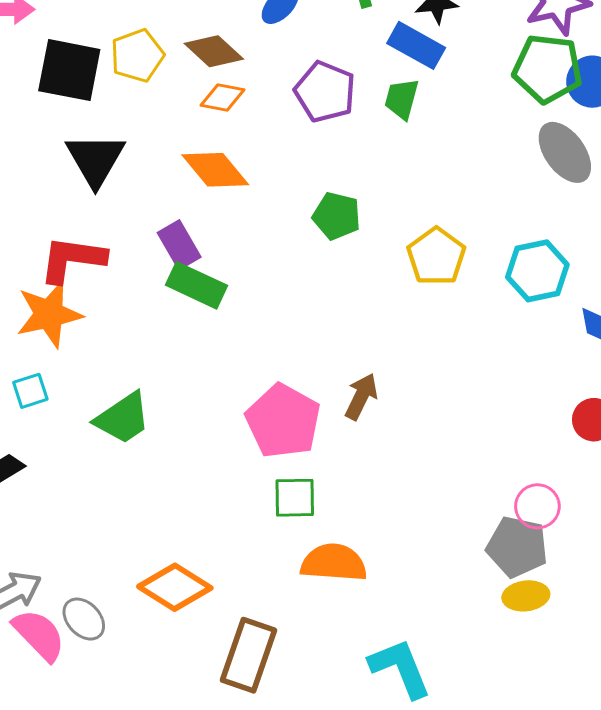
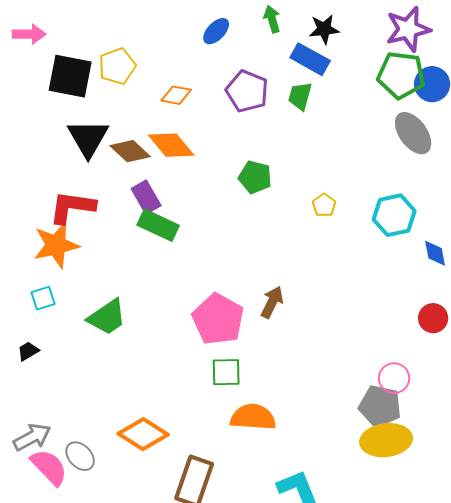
brown diamond: (214, 51) -> (130, 151), moved
yellow pentagon: (436, 256) -> (324, 205), size x0.6
yellow ellipse: (526, 596) -> (386, 440), size x1.6

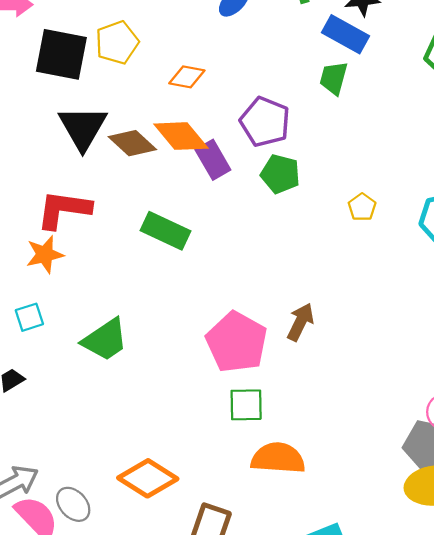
purple pentagon: (247, 91) -> (265, 122), moved
purple rectangle: (146, 197) -> (213, 160), moved
orange star: (56, 245) -> (45, 254), size x0.7

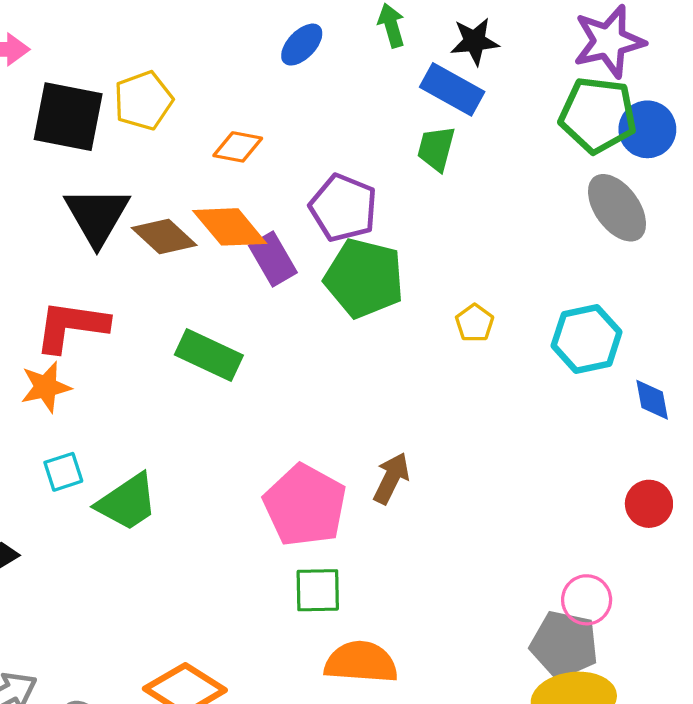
green pentagon: (280, 174) -> (364, 278), size x1.5
cyan square: (29, 317) -> (63, 472), moved

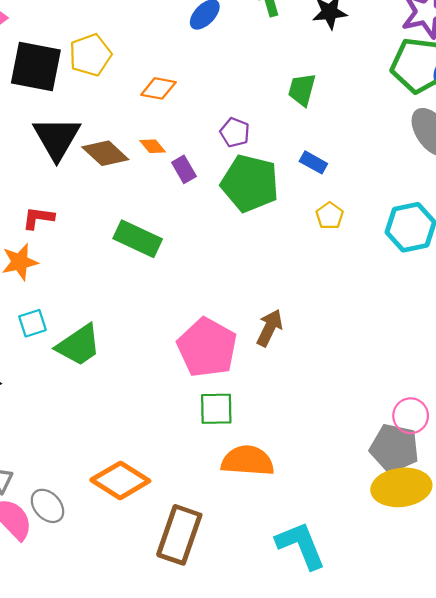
blue rectangle: (452, 89) -> (313, 162), moved, size x0.6
purple pentagon: (343, 208) -> (235, 132), size x0.6
orange diamond: (230, 227) -> (153, 146), size x0.5
purple rectangle: (273, 259) -> (184, 169), size x0.7
red L-shape: (71, 326) -> (38, 218), size x0.6

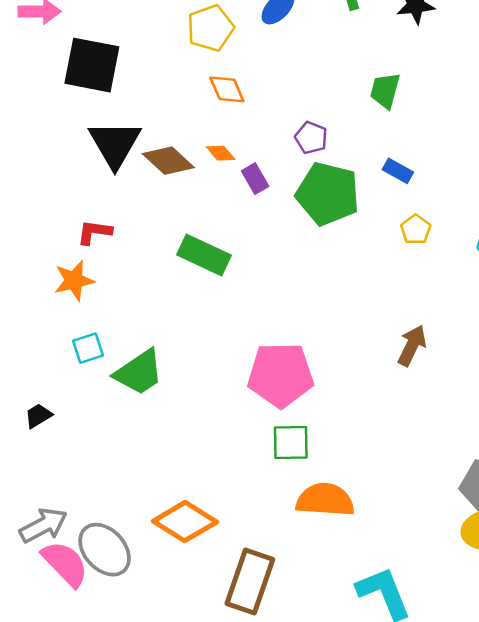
yellow pentagon: (90, 55) -> (210, 28), moved
orange diamond: (158, 88) -> (227, 89), turned 56
brown arrow: (270, 328) -> (412, 346), moved
pink pentagon: (207, 347) -> (281, 375), turned -30
gray ellipse: (47, 506) -> (105, 550), size x1.4

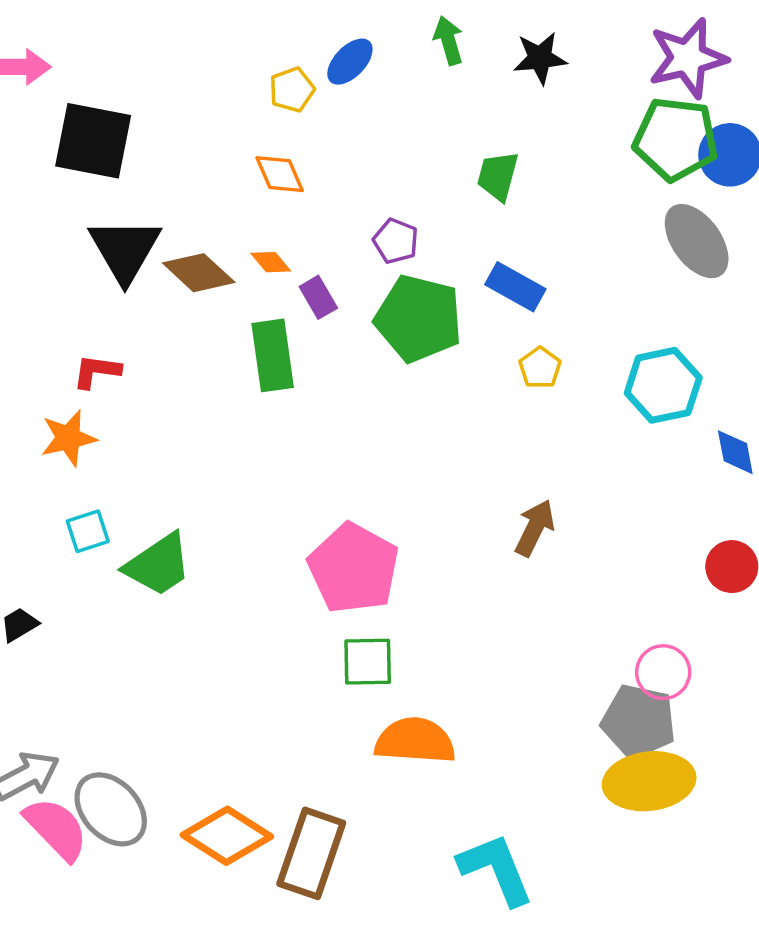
yellow pentagon: (210, 28) -> (292, 90), moved, size x0.7
blue rectangle: (398, 171) -> (515, 287), size x1.4
green rectangle: (204, 255) -> (273, 355), moved, turned 57
pink pentagon: (281, 375) -> (353, 568), turned 30
orange diamond: (185, 522) -> (227, 836), moved

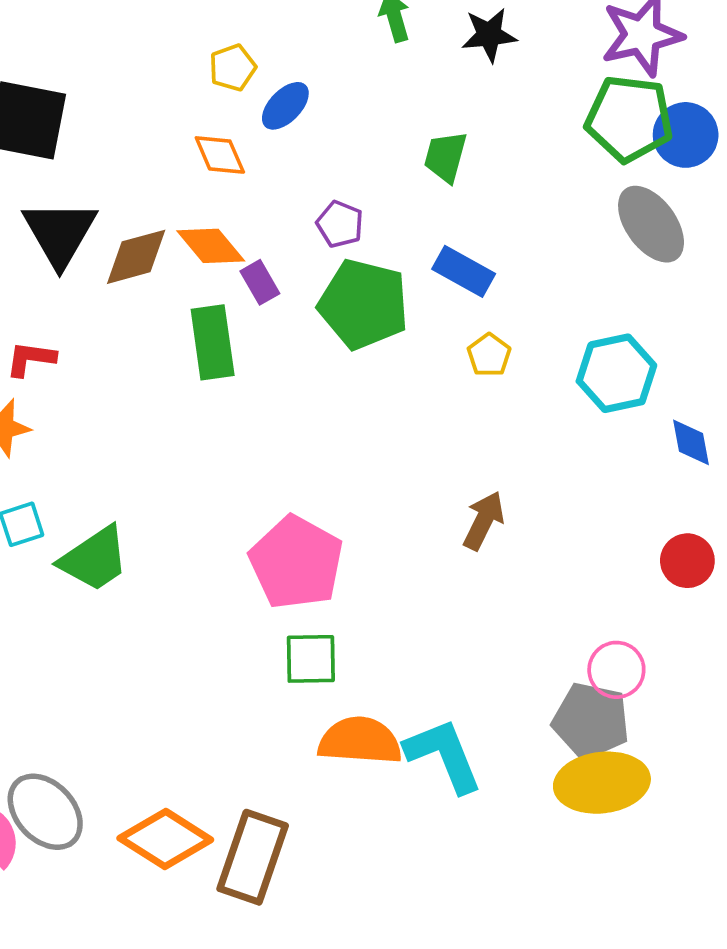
blue ellipse: (350, 62) -> (285, 106), moved
orange diamond: (271, 262) -> (211, 246), size x1.6
brown diamond: (199, 273) -> (136, 257), turned -58
cyan L-shape: (496, 869) -> (444, 755), moved

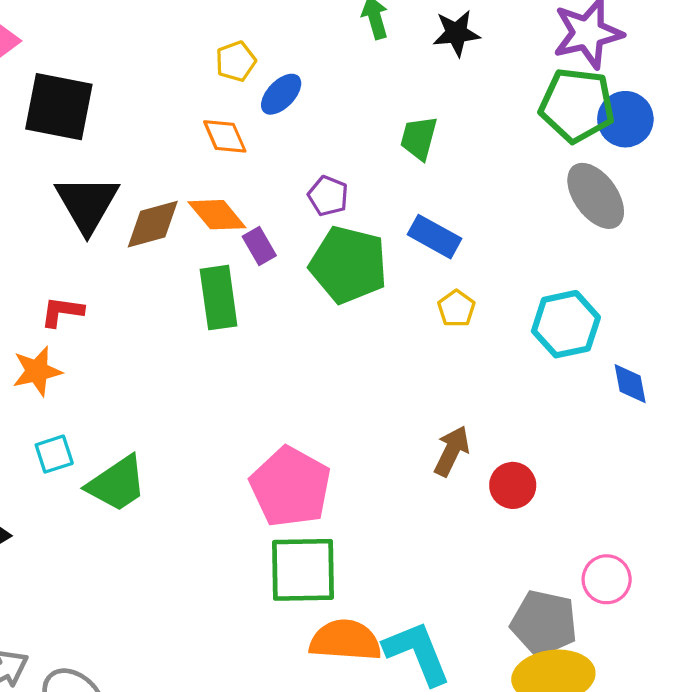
red circle: (687, 561) -> (513, 485), moved
green square: (311, 659) -> (303, 570), size x1.5
pink circle: (616, 670) -> (607, 579), moved

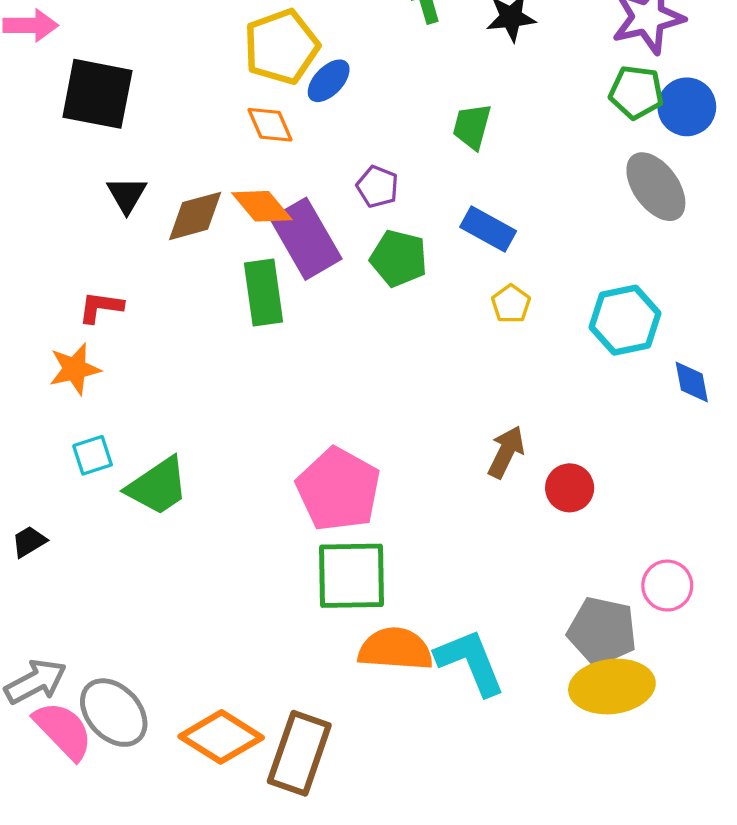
yellow pentagon: (236, 61) -> (281, 47), size x1.8
green pentagon: (577, 105) -> (636, 92), size x0.7
black triangle: (87, 204) -> (127, 195), size x0.6
purple rectangle: (259, 246) -> (306, 239), size x2.0
green pentagon: (348, 265) -> (399, 258), size x0.7

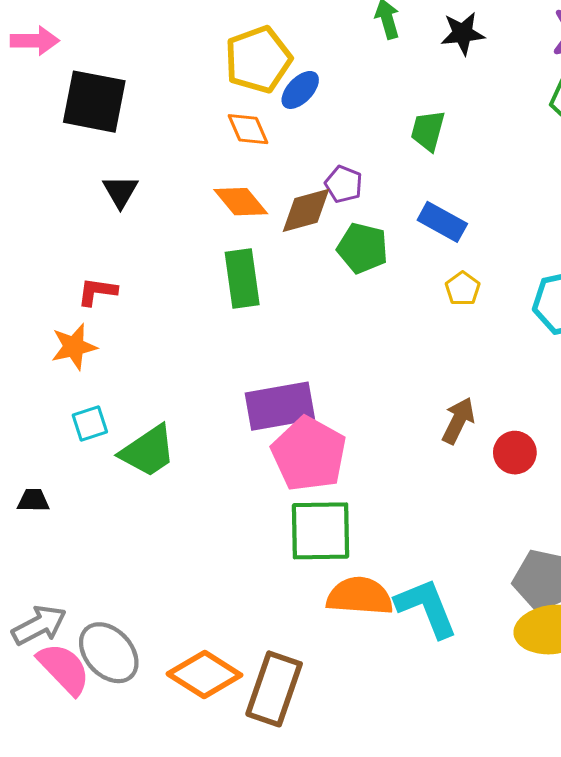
brown diamond: (195, 216) -> (306, 210), moved
purple rectangle: (306, 239) -> (280, 406), moved, turned -70
black trapezoid: (29, 542) -> (33, 500), turned 32

